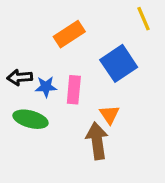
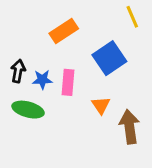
black arrow: (20, 77) -> (18, 71), turned 105
brown arrow: (97, 141) -> (129, 127), moved

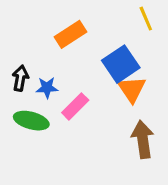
pink rectangle: (68, 82) -> (75, 106), moved, turned 40
orange triangle: (101, 105) -> (132, 89), moved, size x1.4

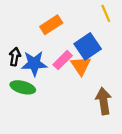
blue star: (47, 88) -> (34, 63), size x1.6
orange triangle: (132, 89) -> (81, 66), moved
pink rectangle: (75, 106) -> (63, 60), moved

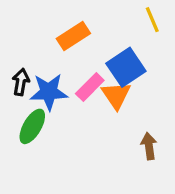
green ellipse: (23, 87) -> (32, 126), turned -75
brown arrow: (104, 101) -> (149, 146), size x0.7

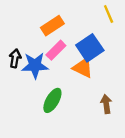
pink rectangle: (90, 87) -> (56, 50), moved
orange triangle: (116, 95) -> (83, 68), turned -30
green ellipse: (32, 126) -> (52, 100), moved

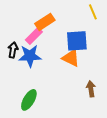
blue square: (90, 48) -> (77, 41), turned 30
pink rectangle: (56, 50) -> (34, 36), moved
green ellipse: (52, 100) -> (29, 100), moved

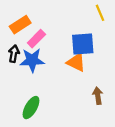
orange rectangle: (45, 22) -> (20, 25), moved

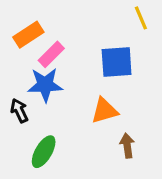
black arrow: (14, 54) -> (19, 111), moved, turned -35
orange triangle: (76, 62) -> (104, 111), moved, turned -42
brown arrow: (98, 96) -> (127, 146), moved

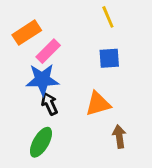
yellow line: (141, 18) -> (108, 17), moved
blue square: (117, 62) -> (109, 58), size x0.7
black arrow: (19, 111) -> (50, 104), moved

